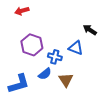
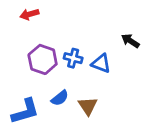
black arrow: (90, 30) -> (130, 41), moved
blue cross: (55, 57) -> (73, 58), moved

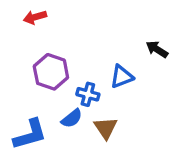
blue cross: (73, 58) -> (88, 94), moved
blue triangle: (101, 63) -> (122, 77), turned -42

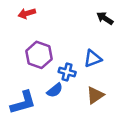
black arrow: (157, 49) -> (105, 18), moved
brown triangle: (106, 128) -> (95, 95), moved, turned 30

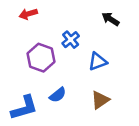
blue cross: (67, 72) -> (71, 40), moved, turned 35

